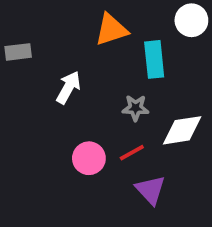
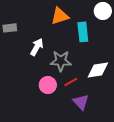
gray star: (136, 108) -> (61, 61), moved, size x1.5

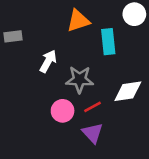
purple triangle: (81, 102) -> (93, 133), moved

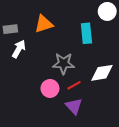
orange triangle: (78, 21) -> (44, 24), moved
white arrow: (48, 61) -> (19, 49), moved

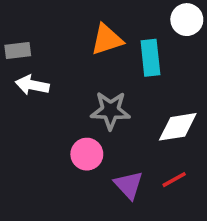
orange triangle: (44, 24) -> (107, 40), moved
white arrow: (19, 49) -> (32, 85), turned -108
red line: (74, 85) -> (174, 180), moved

